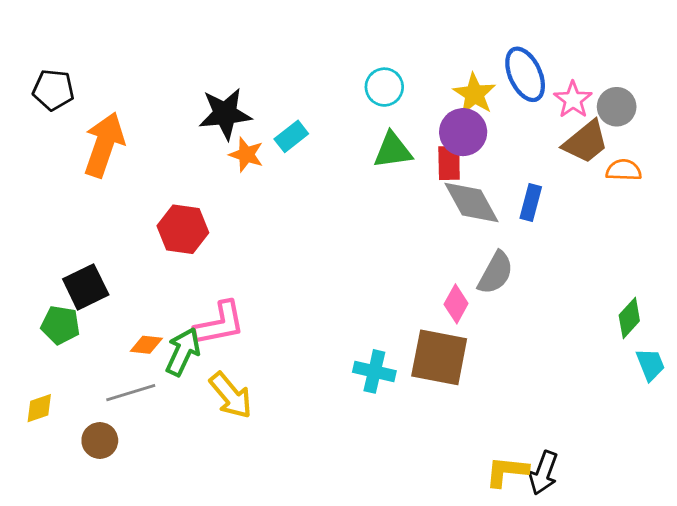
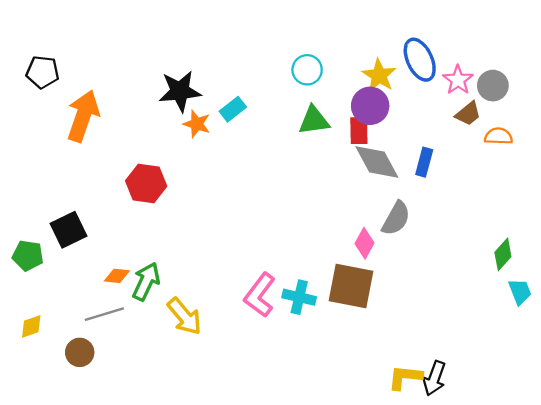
brown trapezoid: (586, 142) -> (468, 114), size x0.7
pink L-shape: (220, 324) -> (260, 295), moved, turned 138
green pentagon: (60, 325) -> (28, 256), moved

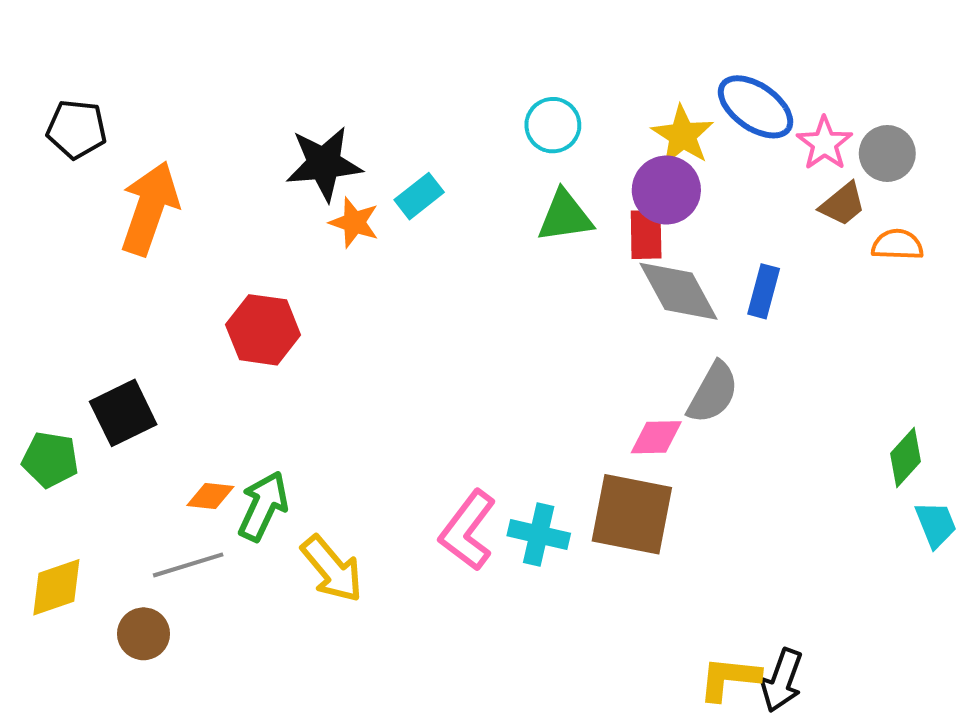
blue ellipse: (420, 60) -> (756, 107), turned -30
pink diamond: (365, 243) -> (656, 437), turned 60
yellow diamond: (31, 326) -> (56, 587), size x1.4

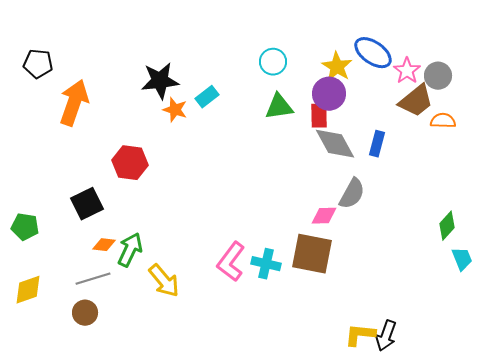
brown trapezoid: (843, 204) -> (416, 101), size x1.5
black square: (123, 413) -> (87, 204), moved
brown circle: (143, 634) -> (85, 313), moved

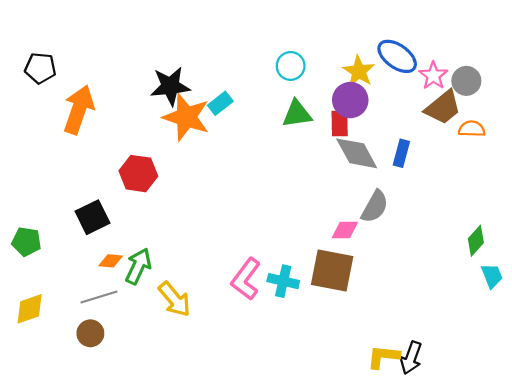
orange star: (175, 110) -> (186, 117), size x1.8

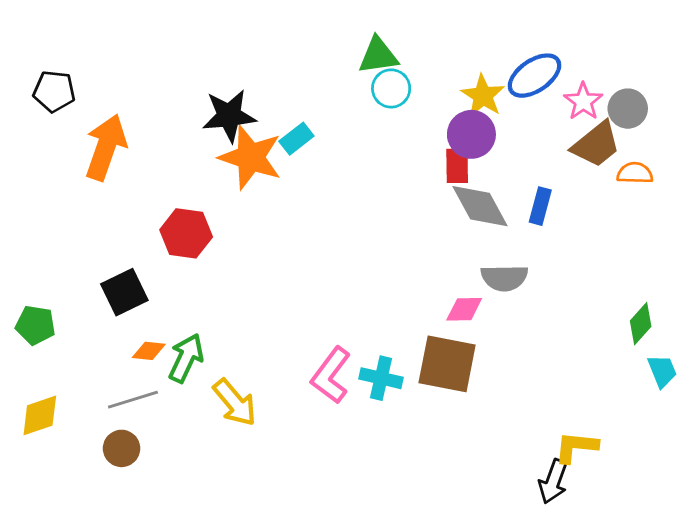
blue ellipse: (397, 56) -> (535, 76), turned -69
green triangle: (297, 114) -> (378, 55), moved
gray semicircle: (375, 207) -> (504, 278), turned 60
yellow L-shape: (383, 357) -> (576, 447), moved

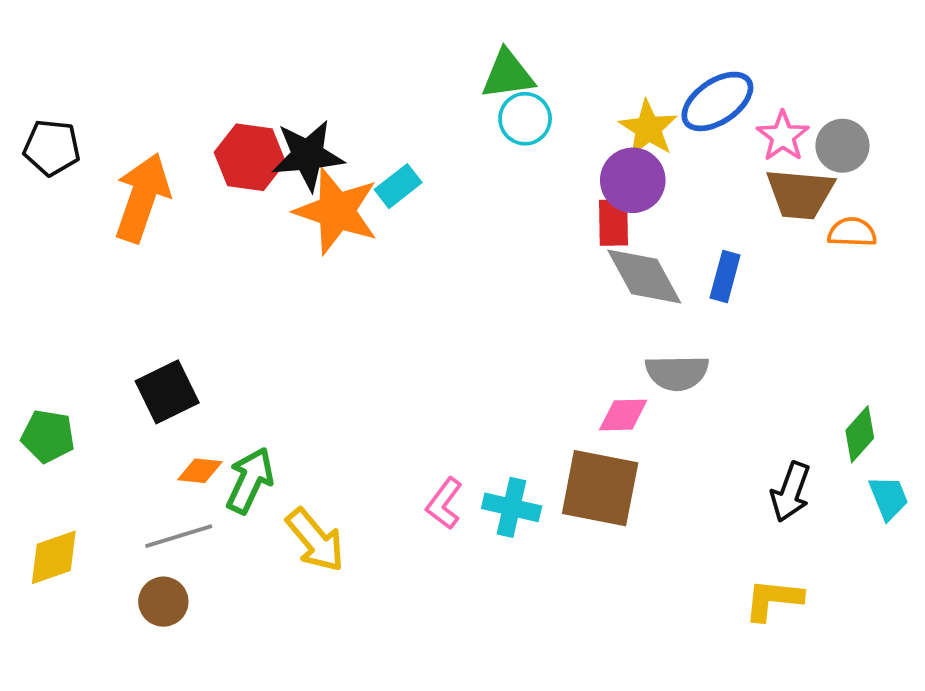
black pentagon: (54, 91) -> (52, 148), moved
brown trapezoid: (596, 144) -> (800, 194), turned 44
red hexagon: (186, 233) -> (250, 157), moved
pink L-shape: (331, 375) -> (444, 503), size x0.7
black arrow: (553, 481) -> (790, 492), moved

